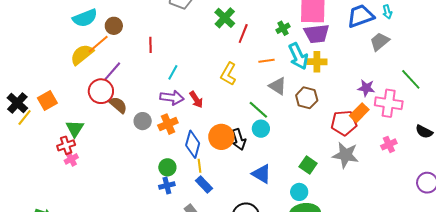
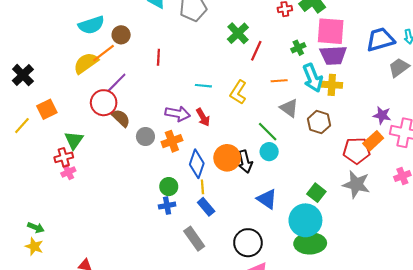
cyan line: (173, 72) -> (203, 86), moved, turned 63
black cross: (17, 103) -> (23, 75), moved
cyan circle: (299, 192) -> (305, 220), size x1.8

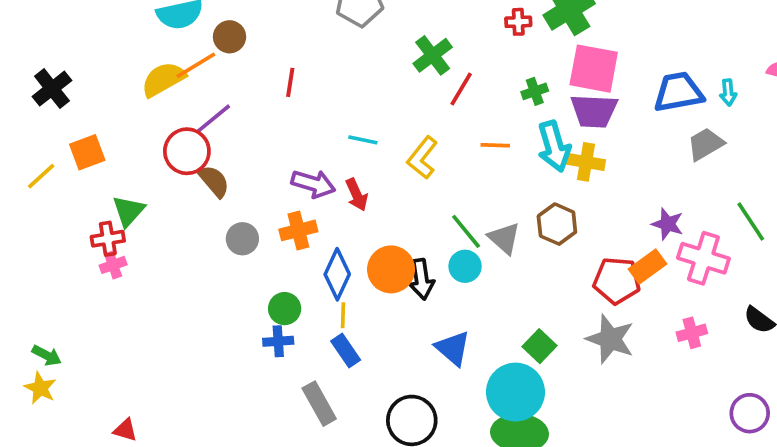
gray triangle: (289, 108) -> (504, 238), moved
gray circle: (145, 137) -> (242, 239), moved

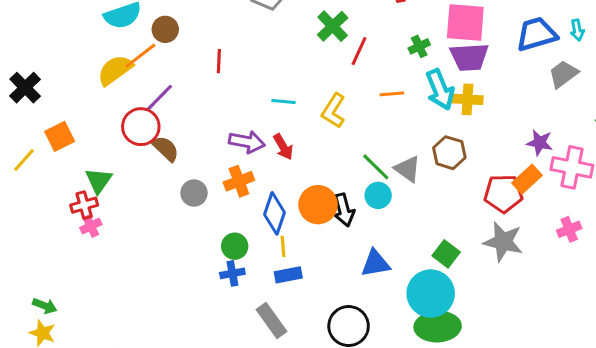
blue triangle: (453, 348) -> (375, 263), turned -44
blue rectangle: (346, 350) -> (288, 275), turned -60

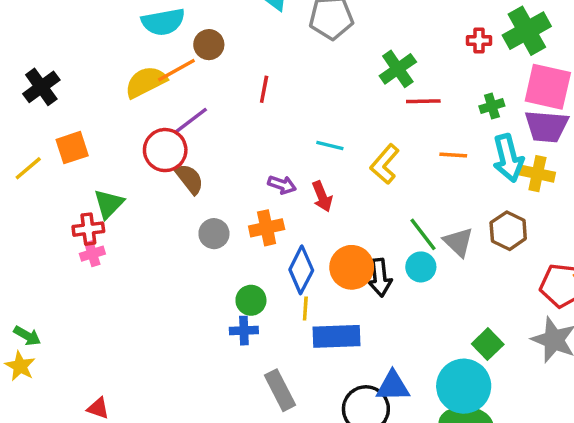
red line: (359, 51) -> (423, 101), turned 56
purple arrow: (247, 142) -> (282, 185), size x0.7
blue triangle: (375, 263) -> (393, 386), moved
blue rectangle: (288, 275) -> (337, 336), moved, size x1.5

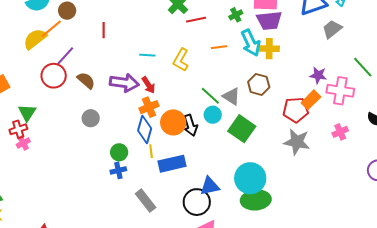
brown semicircle: (189, 179) -> (86, 80), moved
purple arrow: (282, 185) -> (124, 83), size x1.8
orange cross: (267, 228) -> (149, 107), moved
green square: (488, 344) -> (242, 129), moved, size x1.5

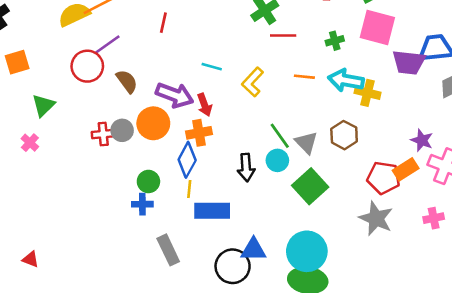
purple trapezoid: (269, 21) -> (409, 62), moved
cyan arrow: (251, 43) -> (346, 80), turned 112
orange circle: (173, 122) -> (153, 123), moved
red cross: (18, 129) -> (103, 134), moved
pink cross: (23, 143) -> (30, 143), turned -32

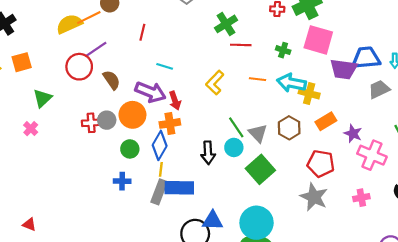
green cross: (335, 41) -> (283, 50), turned 32
cyan line: (212, 67) -> (165, 66), moved
orange rectangle: (406, 169) -> (326, 121), moved
green circle: (148, 181) -> (130, 149), moved
gray rectangle: (168, 250) -> (159, 192), moved, turned 45

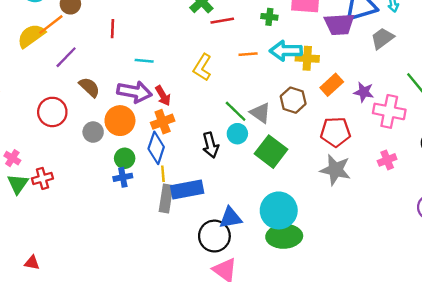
red circle: (79, 67) -> (52, 112), moved
green triangle: (42, 98) -> (18, 184), moved
red cross: (91, 123) -> (42, 178), moved
blue cross: (122, 181) -> (123, 177), moved

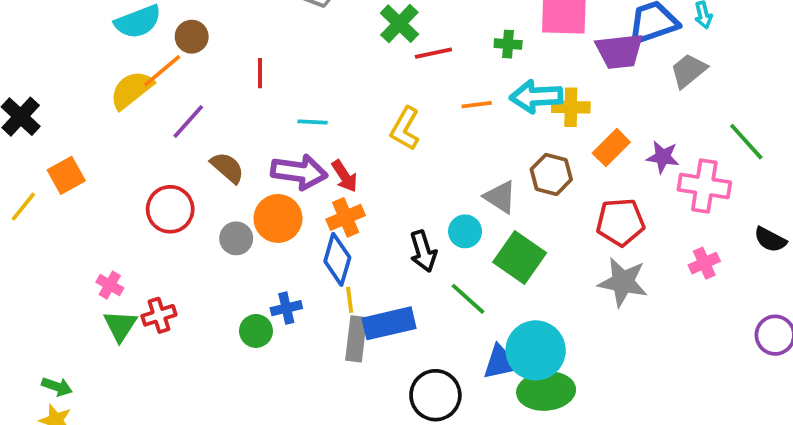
green line: (236, 111) -> (468, 299), moved
green circle: (125, 158) -> (256, 331), moved
blue triangle: (230, 218) -> (501, 362), moved

